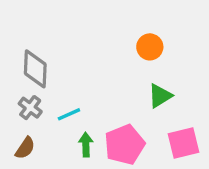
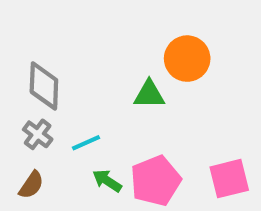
orange circle: (150, 47) -> (187, 59), size x1.4
green triangle: (160, 96) -> (149, 94), moved, turned 32
green arrow: (86, 145) -> (107, 181), turned -55

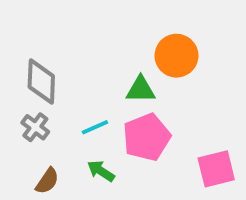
cyan line: (86, 143) -> (95, 127), moved
pink pentagon: (156, 181) -> (147, 137), moved
brown semicircle: (31, 185) -> (47, 181), moved

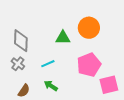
green triangle: (141, 89) -> (63, 38), moved
pink pentagon: (147, 137) -> (89, 65), moved

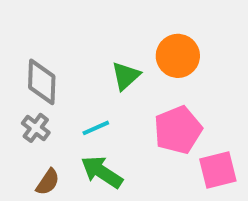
green triangle: (63, 38) -> (126, 76), turned -42
green arrow: (51, 86) -> (102, 172), size x1.5

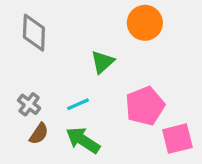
orange circle: (178, 56) -> (145, 23), moved
gray diamond: (42, 82) -> (34, 33), moved
brown semicircle: (48, 182) -> (39, 134), moved

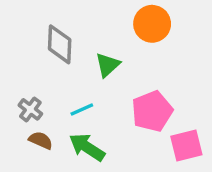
gray diamond: (34, 33) -> (60, 44), moved
brown semicircle: (39, 134) -> (41, 140), turned -100

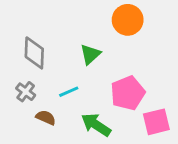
gray diamond: (60, 44) -> (34, 53), moved
brown semicircle: (41, 140) -> (46, 118), moved
green arrow: (87, 147) -> (96, 125), moved

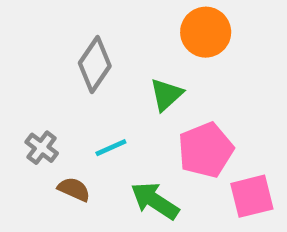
gray diamond: (34, 53) -> (95, 64), moved, turned 32
green triangle: (90, 54) -> (166, 95), moved

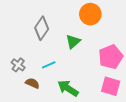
pink pentagon: (206, 150) -> (111, 57), moved
pink square: (252, 196) -> (111, 86), turned 30

